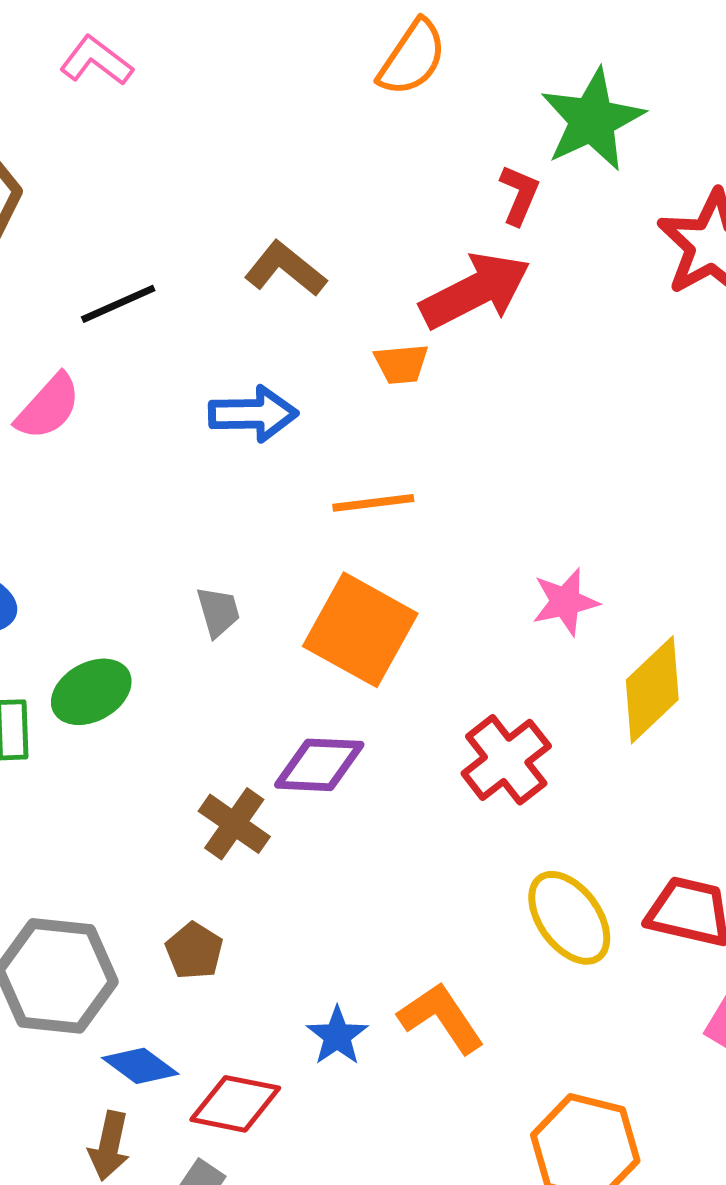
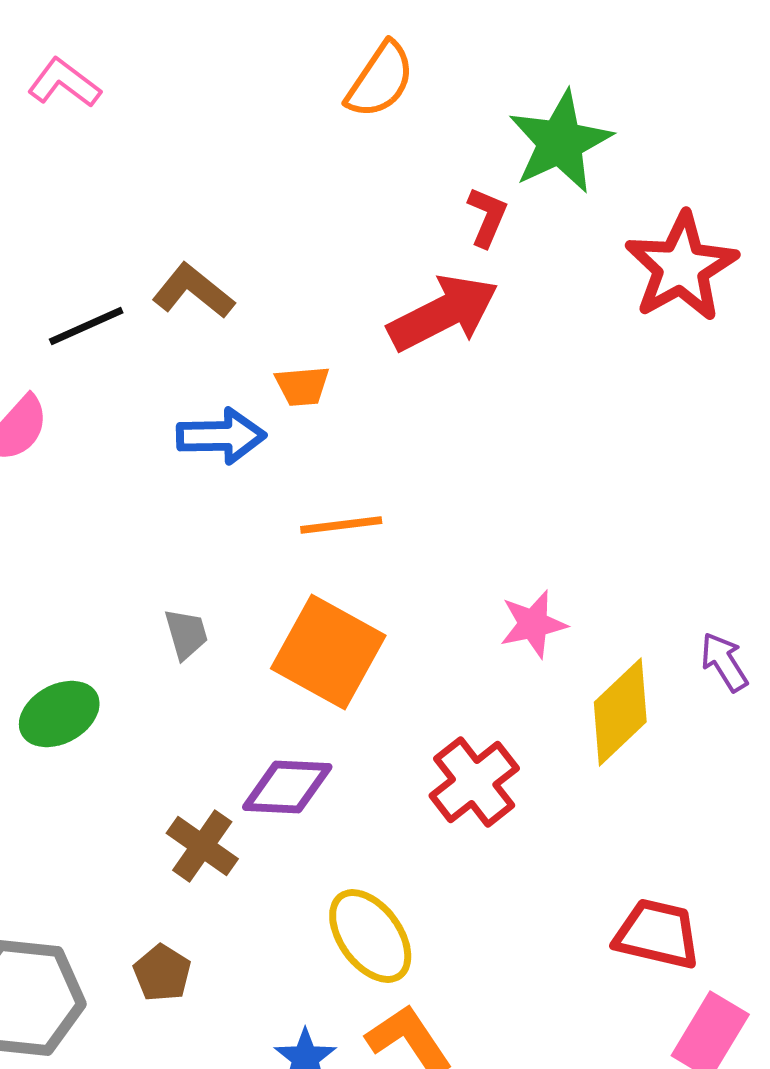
brown L-shape: (285, 269) -> (193, 291), moved
orange trapezoid: (401, 364) -> (302, 386), moved
yellow ellipse: (569, 918) -> (370, 936), moved

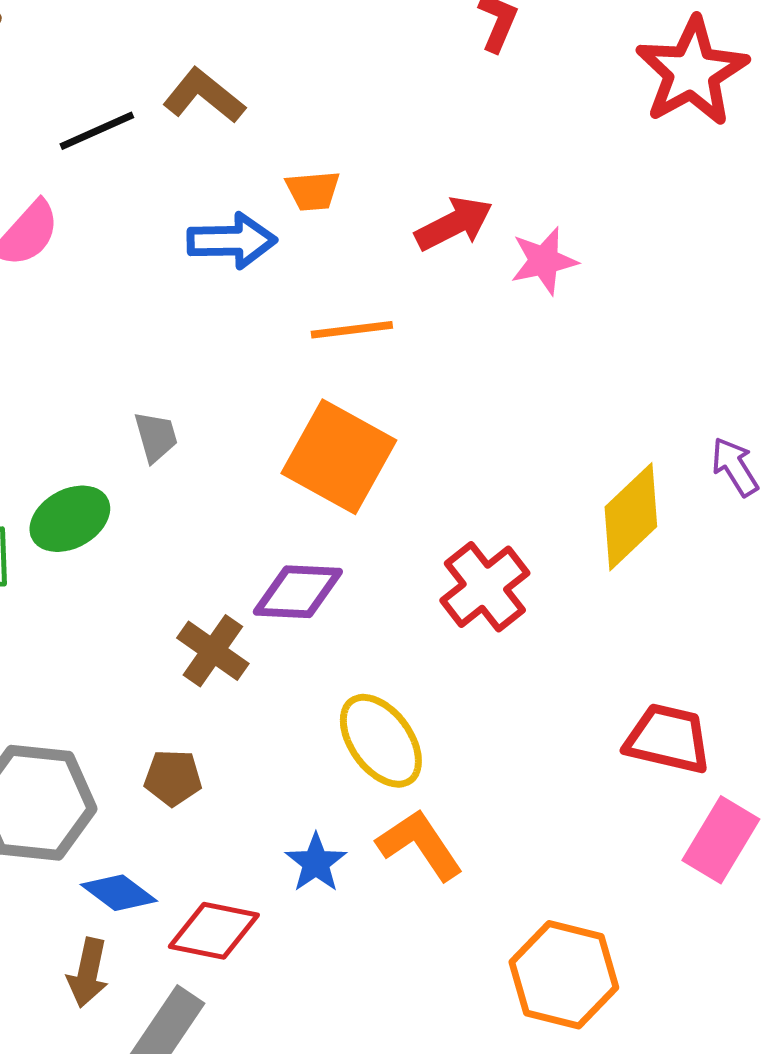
red arrow: (443, 313) -> (454, 224), moved, size x0.7
pink star: (533, 624) -> (544, 261), moved
gray trapezoid: (186, 634) -> (156, 437), moved
brown pentagon: (162, 973) -> (173, 778), turned -30

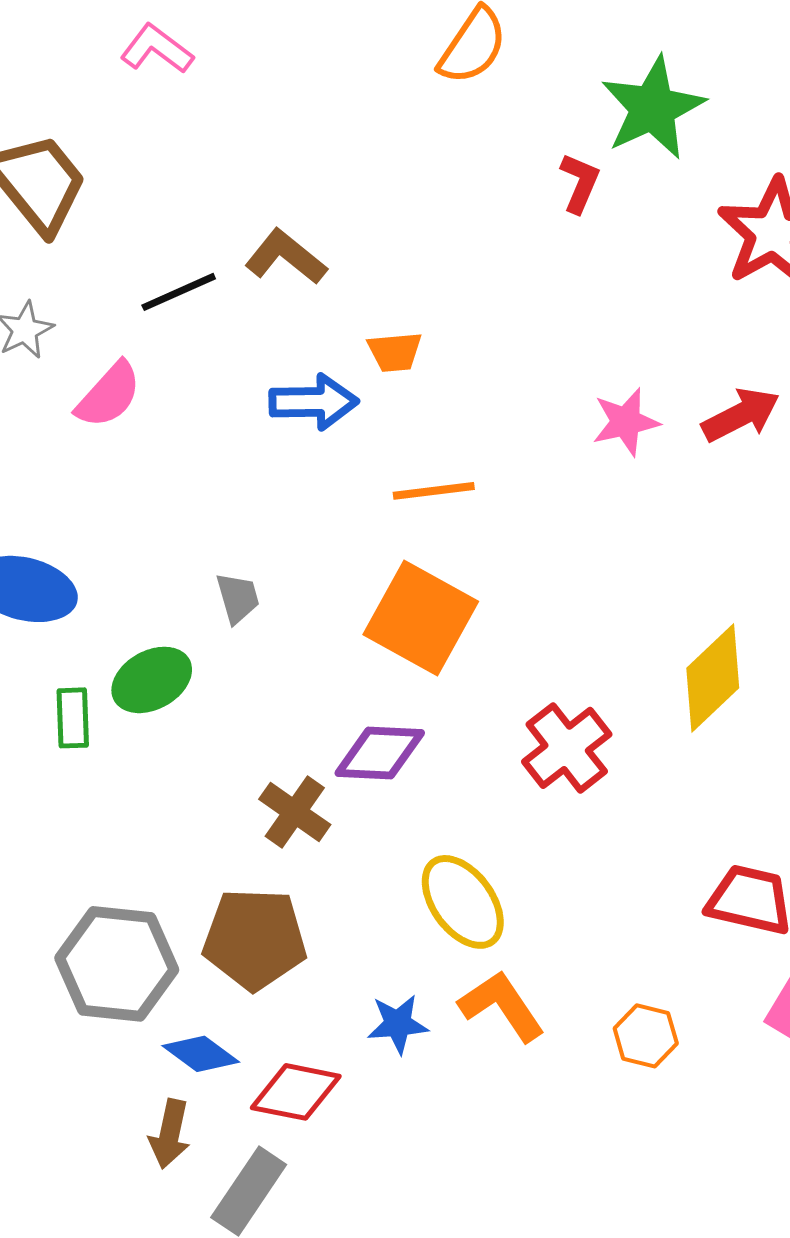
red arrow: (454, 224) -> (741, 415), moved
brown pentagon: (173, 778) -> (255, 939), size x1.8
blue star: (316, 863) -> (398, 1024), turned 30
orange hexagon: (564, 975) -> (646, 1036), moved, size x0.6

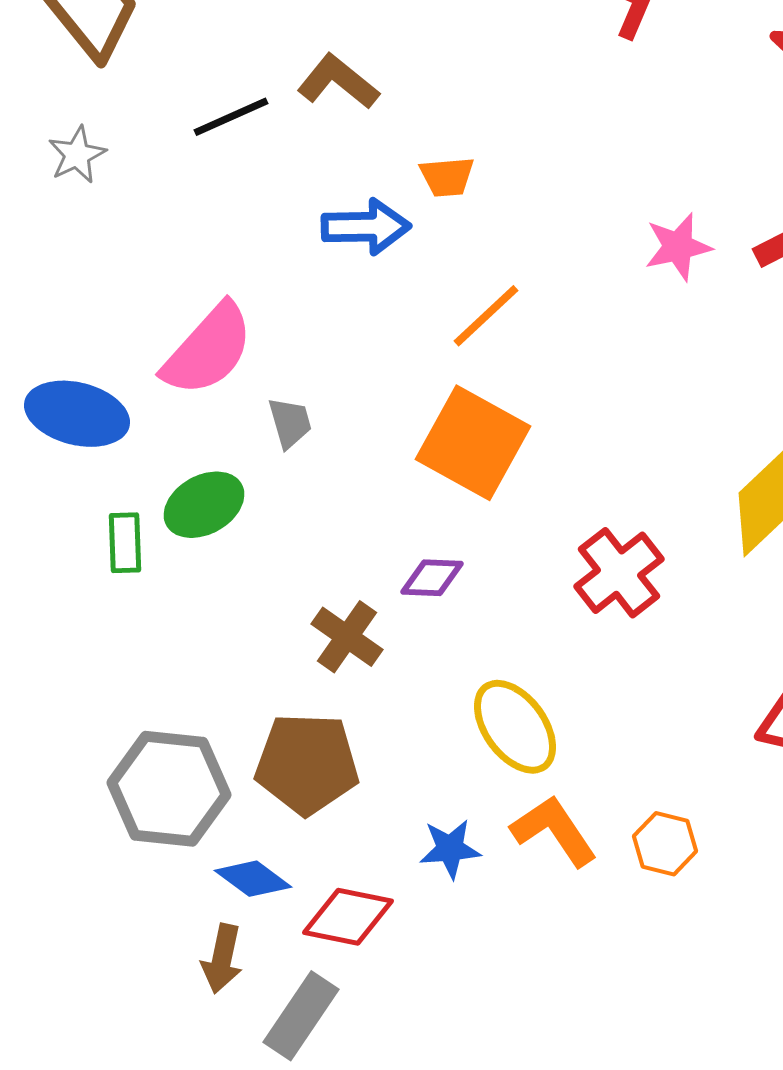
pink semicircle: (109, 395) -> (208, 350), moved, size x1.4
orange line: (434, 491) -> (486, 316), turned -36
purple diamond: (380, 753) -> (432, 578), size x0.7
orange hexagon: (646, 1036) -> (665, 844), moved

